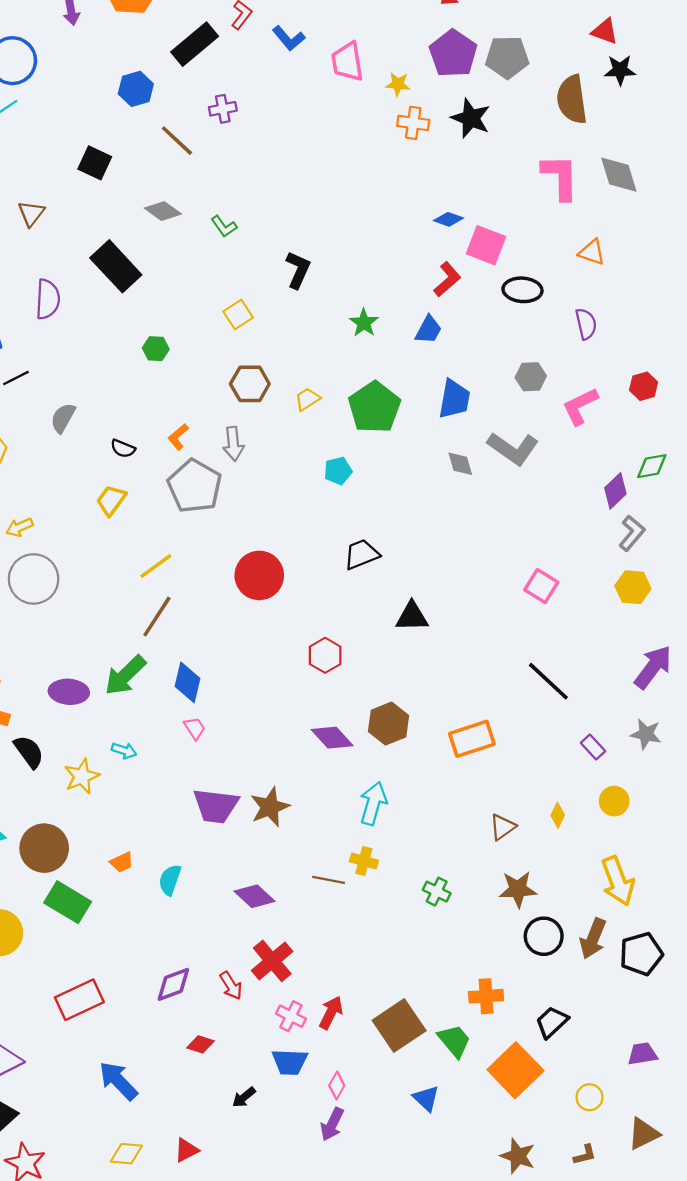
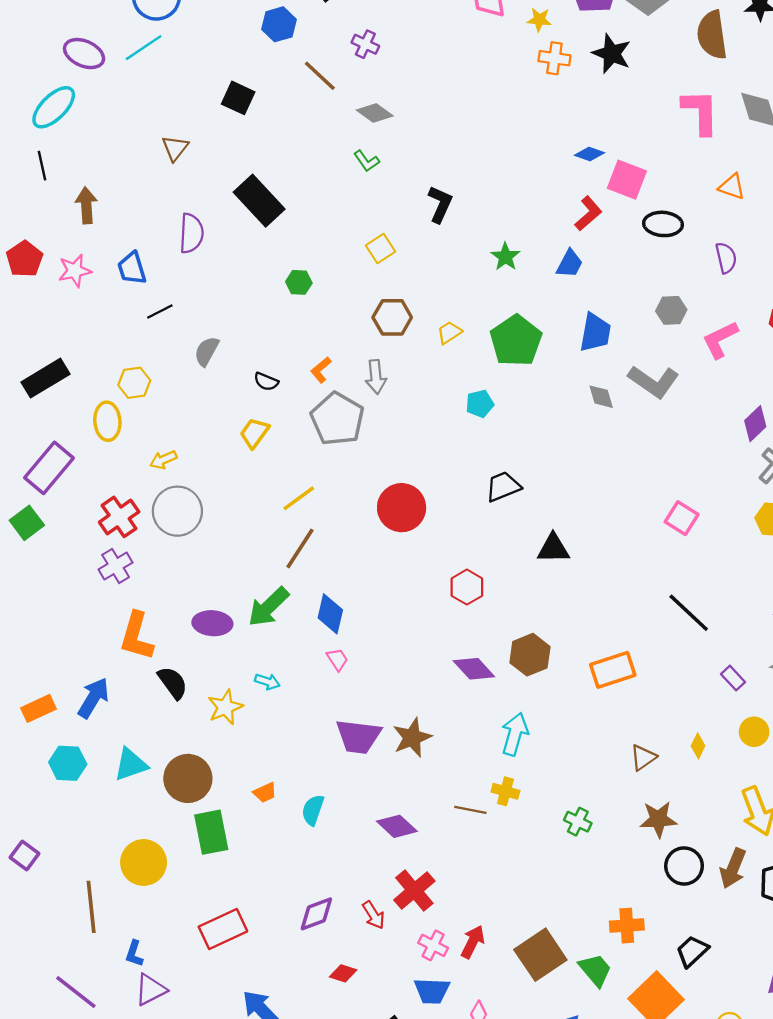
purple cross: (223, 109) -> (365, 44), turned 36
gray diamond: (163, 211) -> (375, 113), moved
green rectangle: (68, 902) -> (211, 832), turned 48

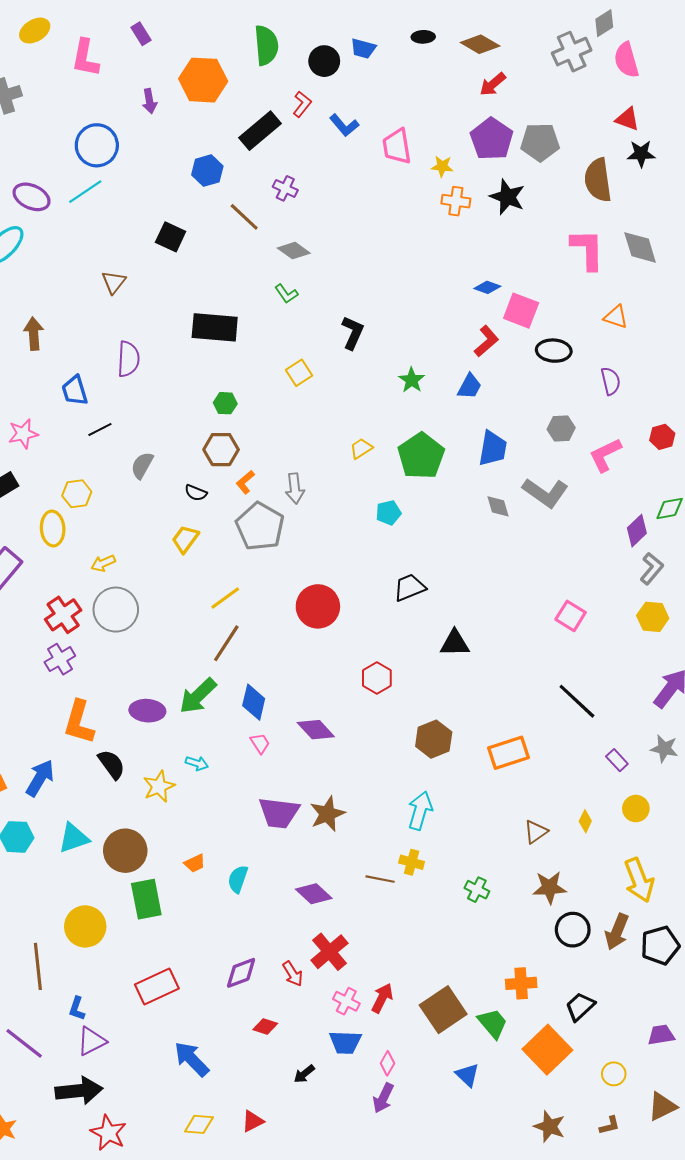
black rectangle: (259, 201) -> (215, 327), moved, turned -42
pink star: (75, 271) -> (23, 434), moved
brown hexagon: (392, 317) -> (221, 450), moved
purple diamond: (474, 669) -> (316, 730), moved

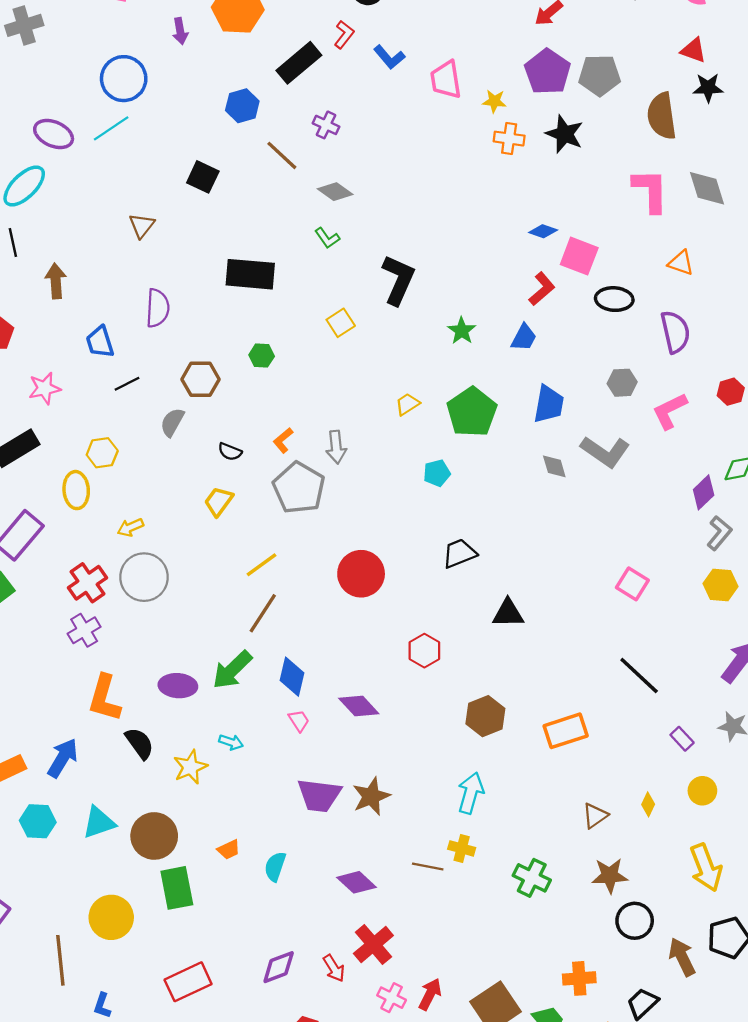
black L-shape: (353, 333) -> (398, 280), size x1.4
purple semicircle: (611, 381) -> (675, 332), size x1.4
brown hexagon: (221, 450) -> (201, 379), moved
green cross: (477, 890) -> (532, 878), size x1.4
brown arrow: (617, 932) -> (682, 957), moved, turned 132

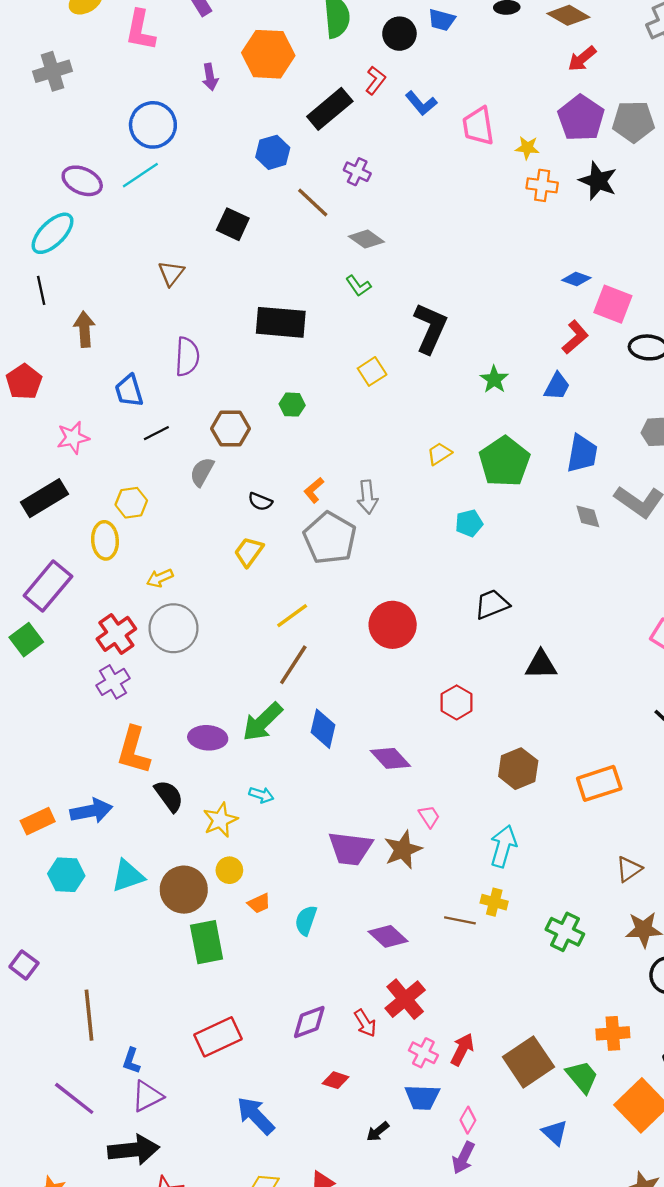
pink trapezoid: (299, 721) -> (429, 817), moved
blue arrow: (63, 758) -> (91, 811), turned 48
yellow circle: (111, 917) -> (229, 870), moved, size x0.6

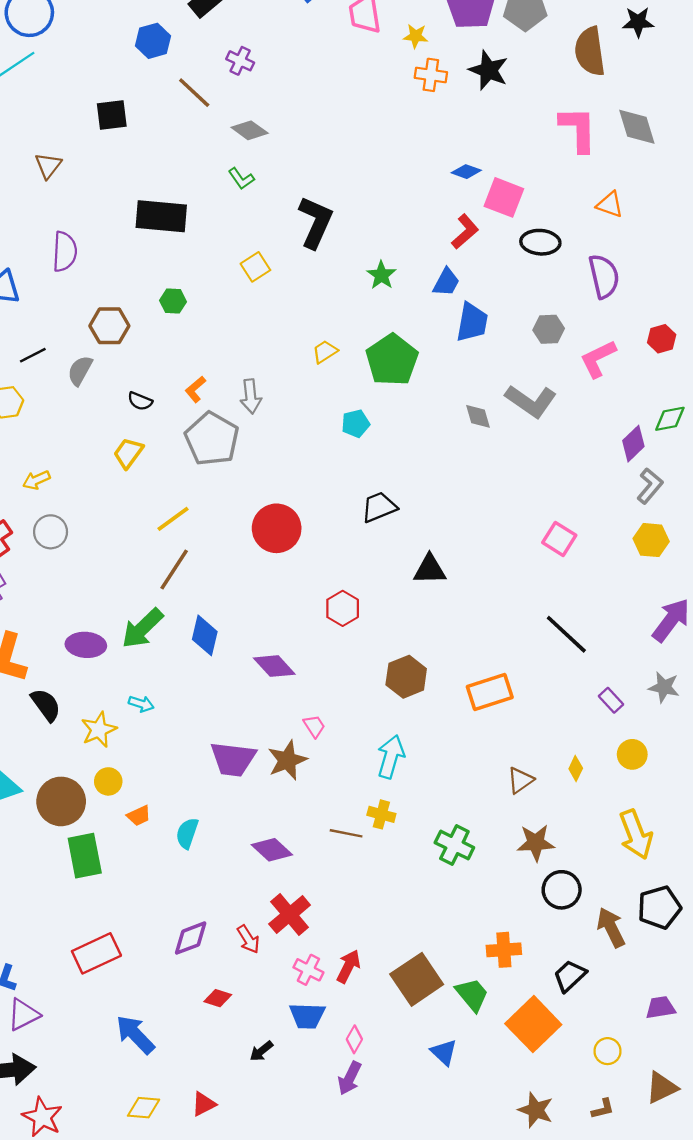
black square: (233, 224) -> (112, 115), turned -32
black line: (156, 433) -> (33, 355), moved
blue trapezoid: (582, 454) -> (472, 322), moved
gray circle: (173, 628) -> (51, 532), size x0.7

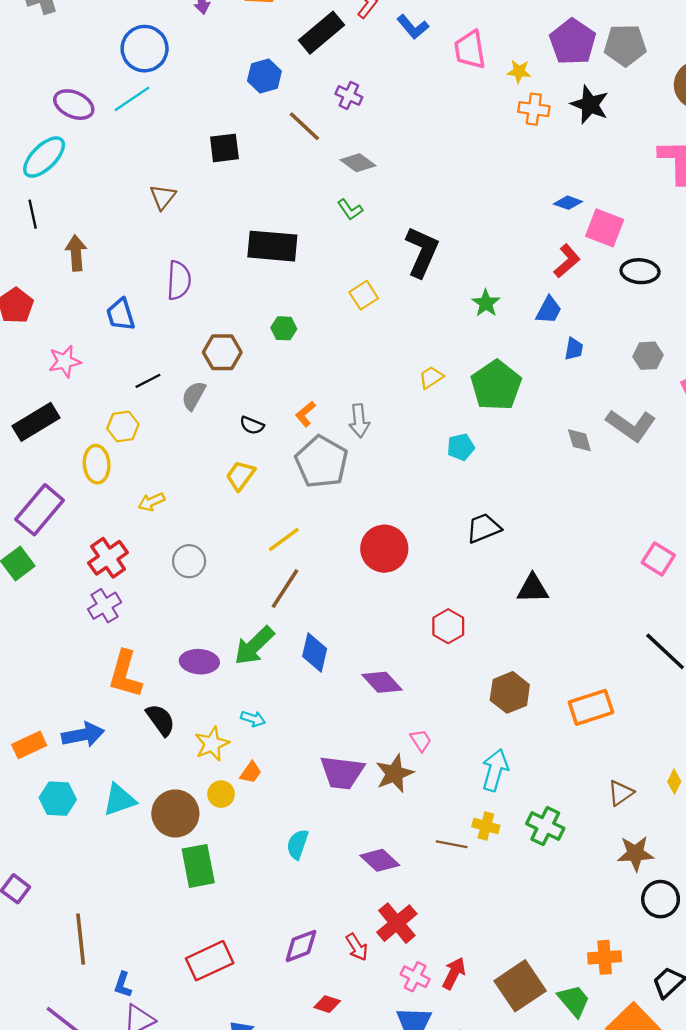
blue trapezoid: (472, 322) -> (574, 349), size x0.6
gray circle: (51, 532) -> (189, 561), moved
orange trapezoid: (139, 816) -> (251, 772), moved, turned -30
green cross: (454, 845) -> (545, 826), moved

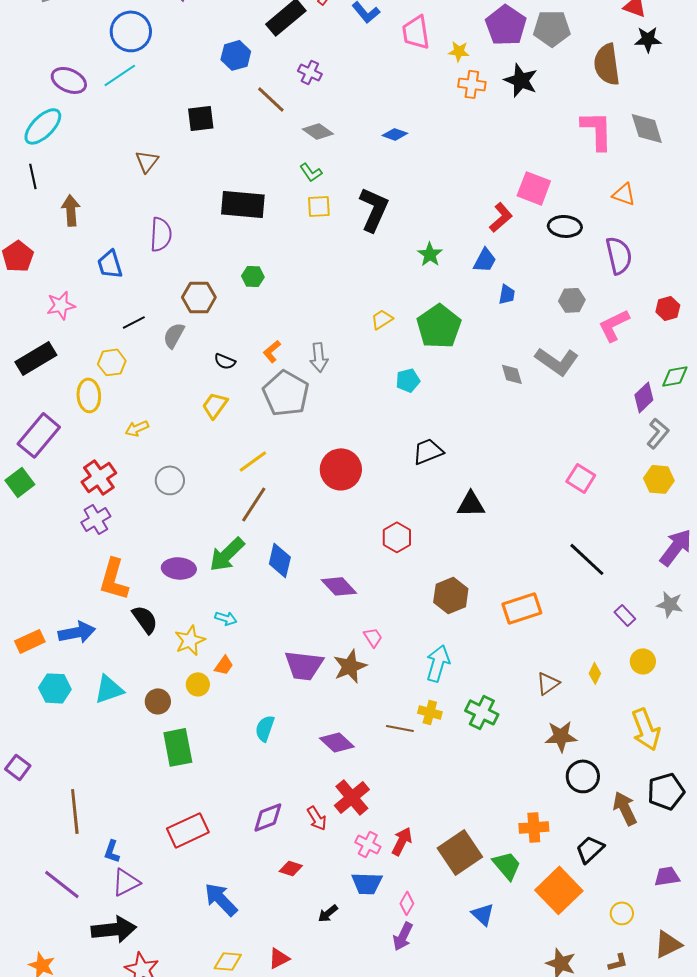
blue diamond: (568, 203) -> (395, 134), moved
yellow square: (364, 295) -> (319, 206), moved, turned 30
brown circle: (175, 813) -> (158, 701), size x0.6

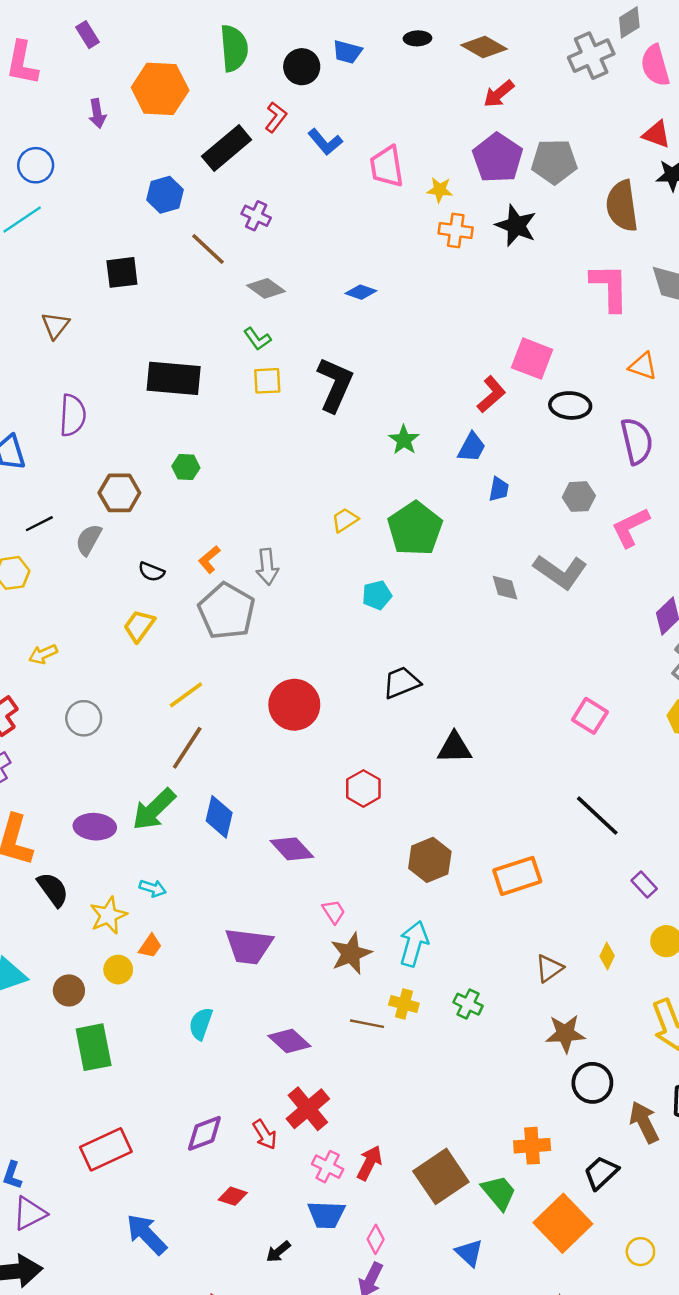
blue circle: (131, 31) -> (36, 165), size x0.7
brown star: (350, 666) -> (351, 954), moved
green cross: (482, 712) -> (468, 1004), size x0.7

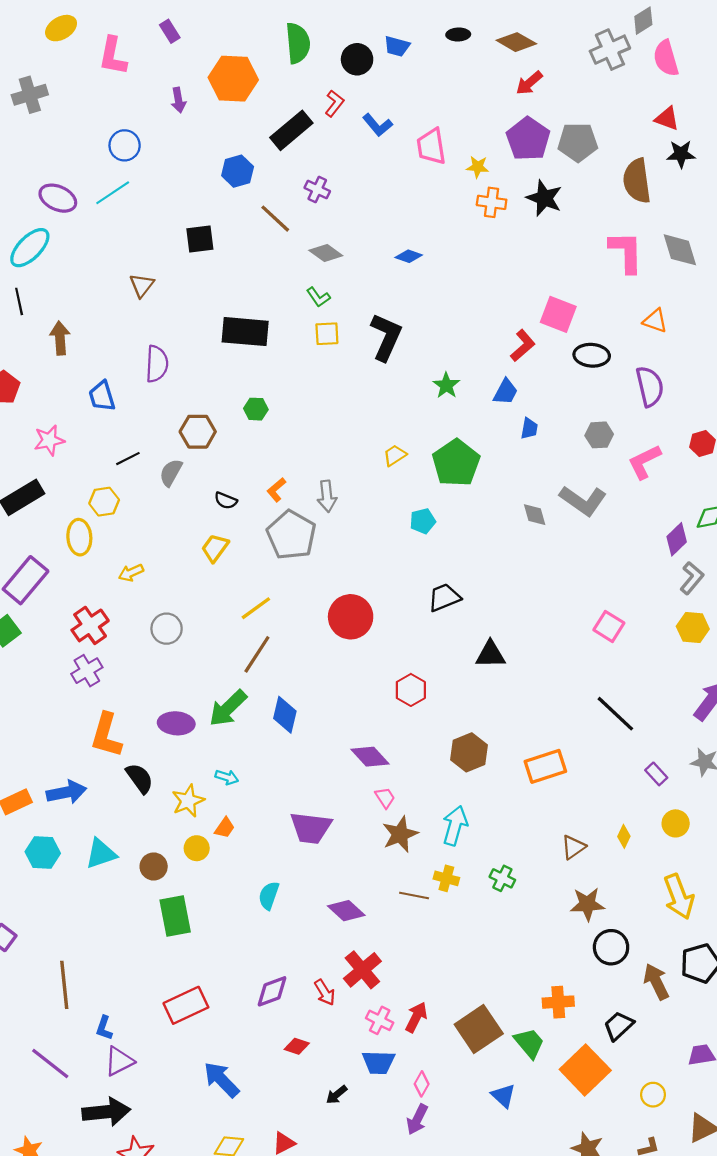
purple diamond: (292, 849) -> (370, 757), moved

